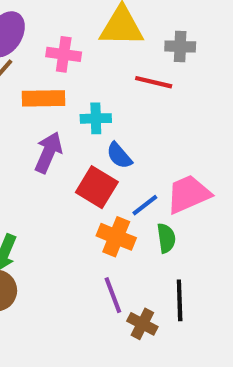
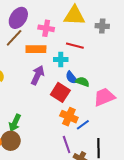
red line: (154, 82) -> (75, 46), moved
blue line: (145, 205) -> (83, 125), moved
green semicircle: (166, 238) -> (82, 82), moved, turned -64

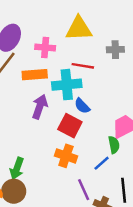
gray cross: (102, 26) -> (115, 50), moved
cyan cross: (61, 59) -> (67, 85), size x1.6
green semicircle: (82, 82) -> (114, 145), moved, turned 64
orange cross: (69, 117) -> (66, 156), moved

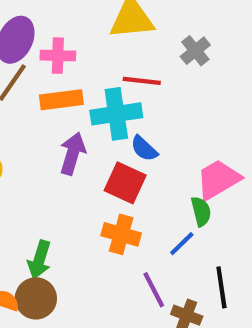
pink cross: (45, 47) -> (58, 56), moved
gray cross: (115, 50) -> (195, 51), turned -35

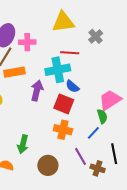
orange rectangle: (61, 100) -> (14, 72), moved
brown circle: (36, 298) -> (48, 165), moved

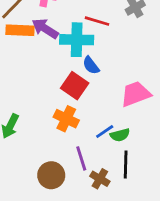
purple arrow: (37, 91) -> (45, 29), moved, turned -84
green semicircle: (102, 116) -> (120, 135), moved, turned 80
brown circle: (48, 165) -> (51, 175), moved

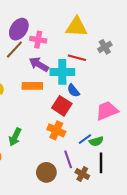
orange rectangle: (20, 30) -> (32, 86), moved

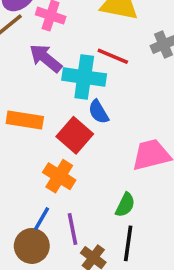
orange rectangle: (32, 86) -> (25, 120), moved
blue line: (85, 139) -> (42, 219), moved, turned -32
green semicircle: (96, 141) -> (125, 205), turned -56

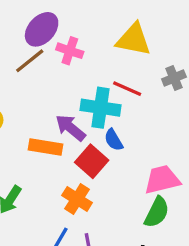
purple arrow: (46, 58) -> (70, 128), moved
green semicircle: (125, 205) -> (157, 212), moved, size x1.4

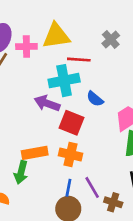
yellow triangle: (134, 40) -> (56, 36), moved
blue semicircle: (114, 140) -> (95, 99), moved
orange rectangle: (46, 147) -> (35, 153), moved

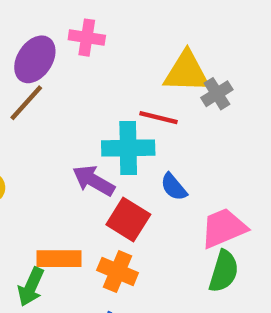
yellow triangle: (56, 36) -> (187, 72), moved
pink cross: (26, 46) -> (87, 38), moved

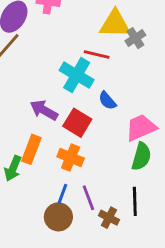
cyan cross: (128, 148) -> (77, 75), turned 32
purple arrow: (94, 181) -> (44, 110), moved
orange rectangle: (59, 259) -> (31, 149), turned -68

